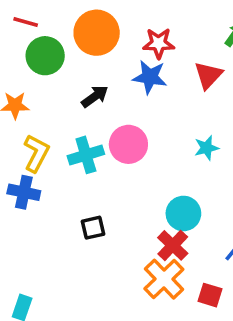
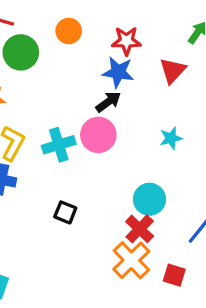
orange circle: (97, 33) -> (69, 31), size x0.6
black arrow: (95, 96) -> (108, 102), moved
black square: (93, 228) -> (65, 212), turned 35

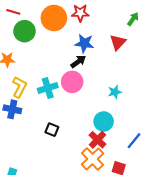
orange circle: (69, 31) -> (54, 18), size x1.6
red star: (126, 41) -> (80, 13), moved
cyan star: (171, 138) -> (115, 92), moved

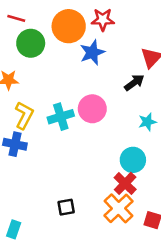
blue star: (84, 43) -> (92, 52), moved, turned -30
black arrow: (78, 62) -> (134, 83), moved
black square: (52, 130) -> (66, 207), moved, turned -32

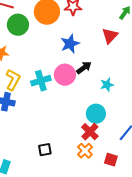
blue star: (92, 52) -> (70, 44), moved
black arrow: (134, 83) -> (84, 68), moved
orange cross: (118, 208) -> (85, 151), size x0.7

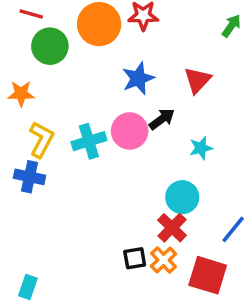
red triangle: (110, 36) -> (197, 80), moved
black square: (45, 150) -> (135, 258), moved
red square: (111, 160) -> (208, 275), size x1.6

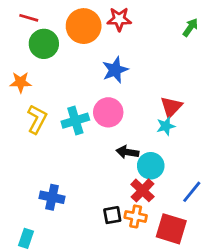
red triangle: (197, 80) -> (171, 107), moved
black arrow: (162, 119) -> (127, 152), moved, turned -135
blue cross: (30, 177) -> (52, 197), moved
orange cross: (164, 260) -> (136, 216), turned -35

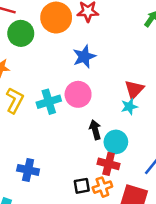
black arrow: (127, 152) -> (95, 130), turned 66
red cross: (142, 190) -> (109, 164), turned -30
orange cross: (136, 216) -> (102, 187), turned -30

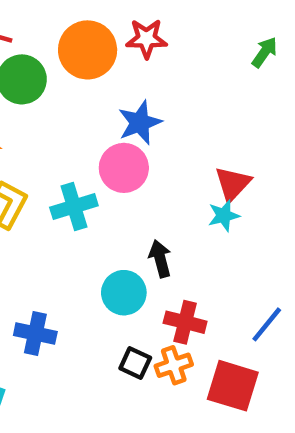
pink circle: (78, 94) -> (124, 168), moved
cyan circle: (116, 142) -> (124, 293), moved
black square: (82, 186) -> (135, 363), turned 35

